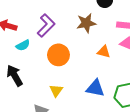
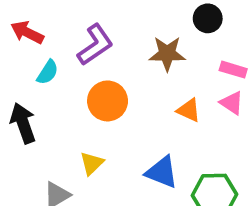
cyan semicircle: (23, 45) -> (48, 72), turned -40

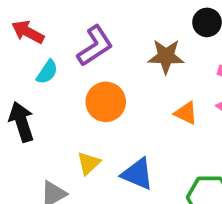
blue triangle: (162, 172) -> (138, 174), moved

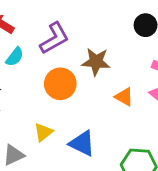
brown star: (166, 56) -> (96, 62), moved

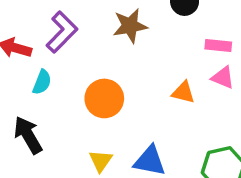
purple L-shape: (54, 38) -> (62, 32), moved
brown star: (96, 62) -> (130, 26), moved

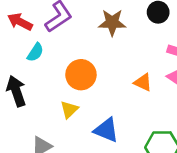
yellow triangle: (101, 161) -> (69, 110), moved

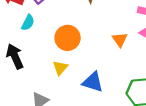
orange triangle: (143, 82) -> (120, 40), turned 35

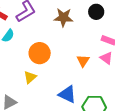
blue triangle: (93, 82) -> (67, 94), moved

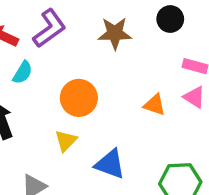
orange triangle: (83, 61) -> (155, 105), turned -40
blue triangle: (67, 94) -> (110, 164), moved

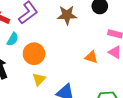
orange circle: (79, 98) -> (34, 54), moved

